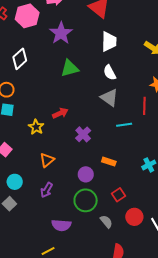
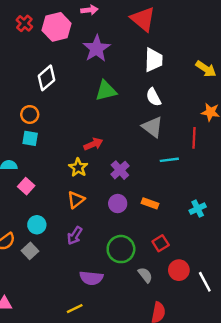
yellow star: (36, 127) -> (78, 168), moved
purple circle: (86, 174) -> (118, 204), moved

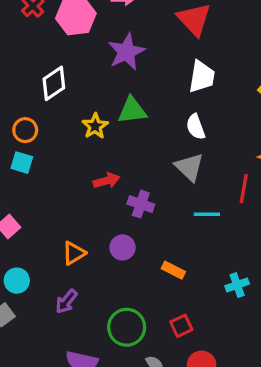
yellow star: (78, 168) -> (95, 126), moved
purple cross: (120, 170) -> (141, 204), moved, turned -36
purple circle: (118, 204) -> (122, 247), moved

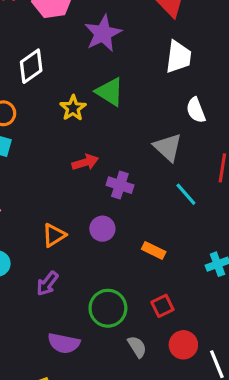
green triangle: (132, 110) -> (110, 92), turned 40
white semicircle: (196, 127) -> (196, 110), moved
cyan line: (207, 214) -> (186, 194), turned 50

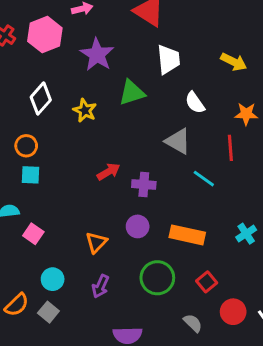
green triangle: (110, 92) -> (132, 93), moved, turned -36
yellow star: (73, 108) -> (85, 110), moved
orange rectangle: (154, 250) -> (187, 235), size x1.6
green circle: (108, 308) -> (157, 278), moved

